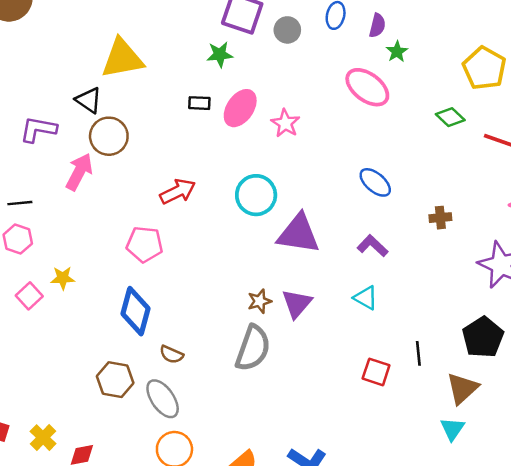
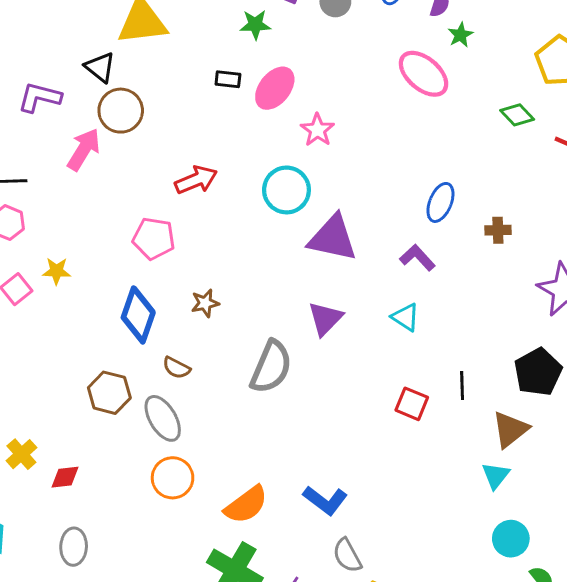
pink star: (285, 123) -> (317, 130), moved
blue ellipse: (375, 182) -> (440, 202), moved, turned 68
brown star: (260, 301) -> (205, 303), moved

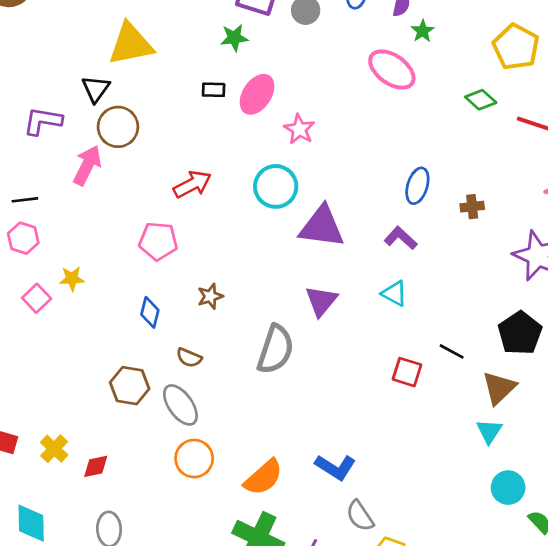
black triangle: (100, 67) -> (96, 89), turned 32
blue diamond: (138, 315) -> (150, 312), size x0.6
black line: (462, 386) -> (452, 351), turned -55

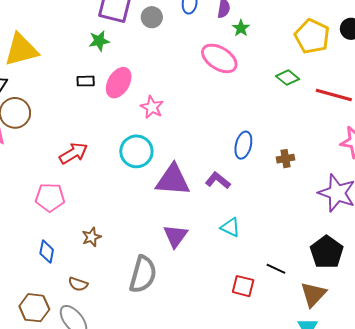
purple L-shape: (401, 238) -> (218, 180), moved

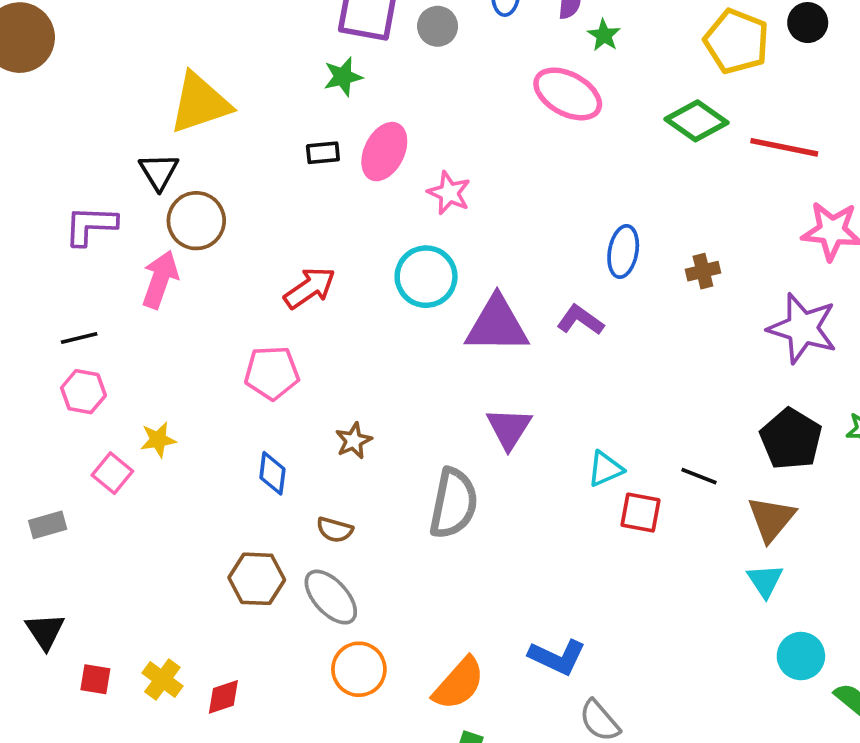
green diamond: (288, 78) -> (696, 121), size x1.4
cyan triangle: (230, 227) -> (605, 469), moved, turned -45

